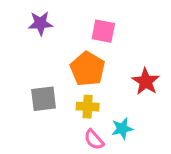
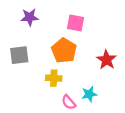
gray square: (44, 99) -> (19, 55), moved
yellow cross: (88, 107) -> (54, 78), moved

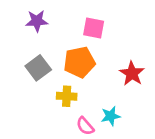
orange pentagon: (64, 51) -> (79, 62), turned 30
gray square: (19, 55) -> (38, 68), moved, turned -30

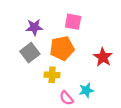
purple star: (37, 21) -> (34, 27), moved

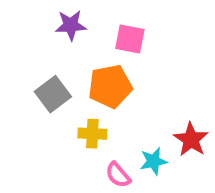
purple star: (34, 27) -> (71, 25), moved
red star: (103, 57) -> (191, 140), moved

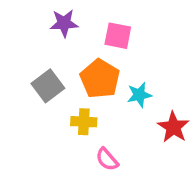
orange pentagon: (110, 86) -> (100, 79), turned -30
cyan star: (154, 161) -> (139, 95), moved

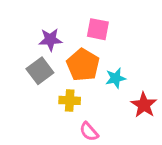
purple star: (64, 23) -> (50, 40), moved

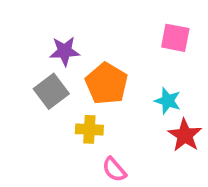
pink square: (98, 29) -> (175, 38), moved
cyan star: (116, 78) -> (168, 101), moved, turned 30

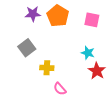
purple star: (65, 51) -> (33, 14), moved
orange pentagon: (107, 84) -> (58, 16), moved

